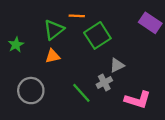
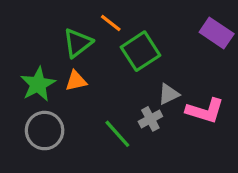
orange line: (77, 16) -> (111, 23), turned 35
green star: (16, 45) -> (38, 84), moved, size x1.5
pink L-shape: (138, 100) -> (205, 111), moved

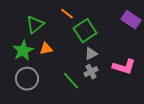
green triangle: (78, 43) -> (35, 25), moved
gray triangle: (169, 94) -> (91, 54), moved

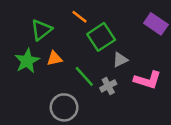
gray triangle: (91, 54) -> (120, 60), moved
gray circle: (27, 79) -> (64, 107), moved
green line: (71, 81) -> (84, 76), moved

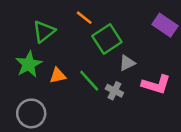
orange triangle: (54, 58) -> (58, 76), moved
gray cross: (108, 86) -> (114, 91), turned -35
gray circle: (64, 107) -> (31, 113), moved

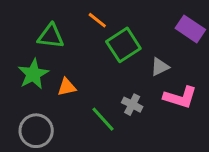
green triangle: (44, 31) -> (51, 36), turned 45
gray triangle: (127, 63) -> (160, 67), moved
green line: (89, 81) -> (103, 119), moved

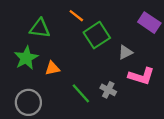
gray cross: (132, 105) -> (108, 90), moved

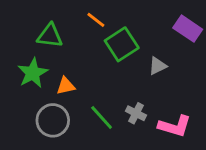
pink L-shape: (141, 76) -> (175, 126), moved
gray circle: (28, 102) -> (53, 120), moved

